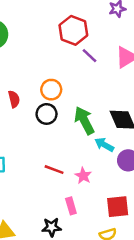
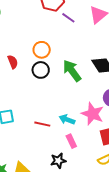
cyan arrow: (104, 145) -> (67, 120), moved
red line: (54, 170) -> (42, 124), moved
pink star: (83, 176) -> (93, 114), moved, size x1.6

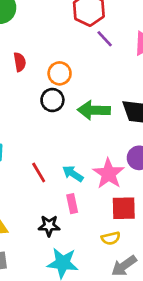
red semicircle: (13, 62) -> (20, 62), moved
green arrow: (72, 71) -> (94, 110), turned -65
red line: (42, 124) -> (39, 172), turned 35

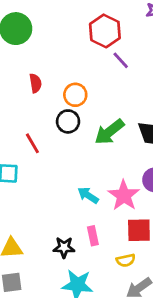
green arrow: (94, 110) -> (109, 132), turned -40
red line: (39, 172) -> (32, 143), moved
pink rectangle: (72, 204) -> (93, 236), moved

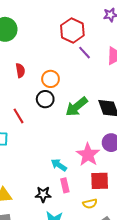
cyan arrow: (88, 195) -> (59, 165), moved

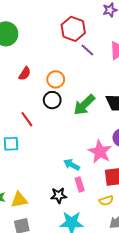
red semicircle: (20, 70) -> (25, 74), turned 48

